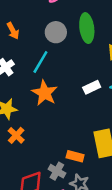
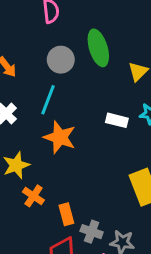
white rectangle: (92, 87) -> (117, 120), turned 49
orange rectangle: (75, 156) -> (66, 214), moved, turned 70

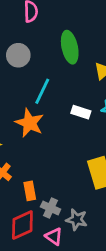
gray circle: (61, 60) -> (18, 55), moved
cyan line: (48, 100) -> (42, 91), moved

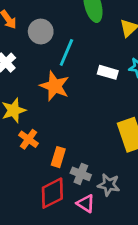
gray circle: (18, 55) -> (41, 31), moved
orange rectangle: (30, 191) -> (58, 157), turned 30

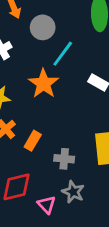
orange rectangle: (58, 157) -> (33, 141), moved
gray cross: (81, 174) -> (64, 159), moved, turned -30

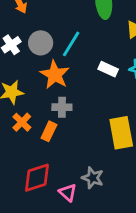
gray circle: (43, 27) -> (41, 43), moved
gray cross: (64, 159) -> (62, 107), moved

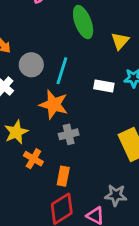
gray circle: (41, 43) -> (31, 65), moved
orange rectangle: (49, 131) -> (63, 176), moved

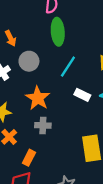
green ellipse: (83, 22) -> (58, 32), moved
cyan line: (62, 71) -> (68, 67), moved

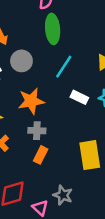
orange star: (38, 98) -> (31, 101), turned 30
orange rectangle: (29, 158) -> (41, 155), moved

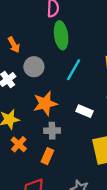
white rectangle: (79, 97) -> (84, 111), moved
orange rectangle: (41, 155) -> (47, 156), moved

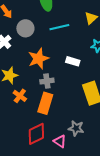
cyan line: (74, 70) -> (59, 27), turned 54
orange rectangle: (47, 156) -> (45, 103), size x1.5

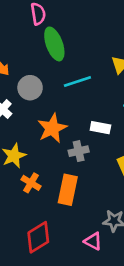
gray cross: (47, 81) -> (79, 151), moved
red diamond: (36, 134) -> (38, 237), moved

